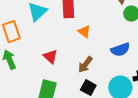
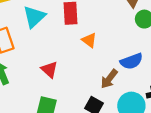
brown arrow: (85, 65) -> (109, 79), moved

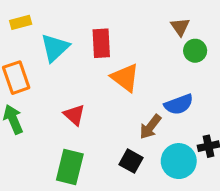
orange triangle: (89, 40) -> (125, 78), size x1.5

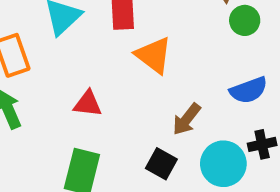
blue semicircle: (179, 104) -> (249, 90), moved
red triangle: (74, 115) -> (88, 104), turned -35

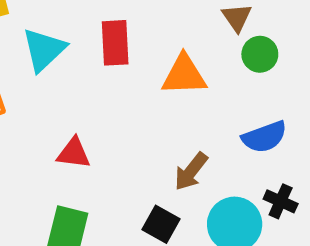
orange triangle: (154, 55) -> (184, 75), moved, turned -39
black cross: (262, 144) -> (281, 201), turned 36

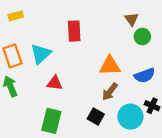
cyan triangle: (44, 50) -> (41, 54), moved
orange triangle: (184, 75) -> (110, 66), moved

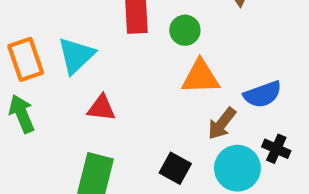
green circle: (142, 36) -> (185, 30), moved
brown arrow: (110, 92) -> (222, 123), moved

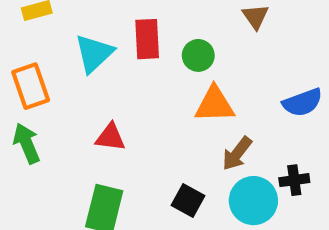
cyan triangle: (76, 55) -> (94, 53), moved
blue semicircle: (263, 94) -> (302, 102), moved
black cross: (276, 149) -> (294, 180), turned -32

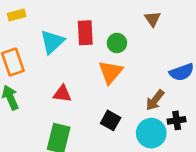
orange triangle: (215, 104) -> (111, 72), moved, turned -48
brown arrow: (237, 154) -> (155, 100), moved
black square: (188, 201) -> (111, 120), moved

